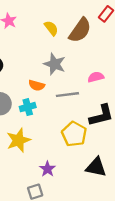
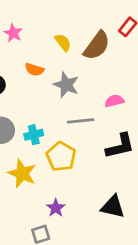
orange semicircle: (37, 85) -> (34, 69), moved
yellow pentagon: (74, 134) -> (61, 157), moved
yellow star: (18, 140) -> (22, 173), turned -30

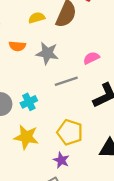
yellow semicircle: (63, 42) -> (37, 18), turned -56
yellow pentagon: (61, 157) -> (70, 132), moved

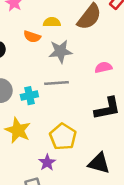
yellow semicircle: (37, 18) -> (52, 22), moved
gray star: (47, 53) -> (60, 51), turned -30
gray line: (66, 81) -> (56, 83), moved

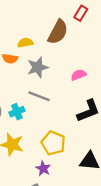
gray line: (56, 83) -> (39, 96), turned 35

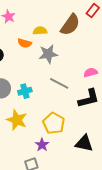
pink semicircle: (78, 75) -> (91, 72), moved
gray line: (39, 96) -> (59, 83), moved

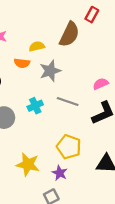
cyan cross: (25, 91) -> (35, 106), moved
yellow star: (17, 120) -> (28, 164), moved

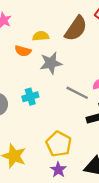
gray line: (68, 102) -> (77, 93), moved
purple star: (60, 173) -> (58, 170), moved

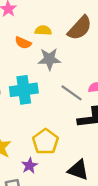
cyan cross: (30, 97) -> (24, 90), size x1.6
purple star: (58, 170) -> (30, 166), moved

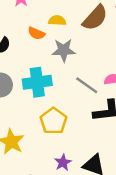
yellow pentagon: (45, 142) -> (53, 121), moved
purple star: (30, 166) -> (63, 163), moved

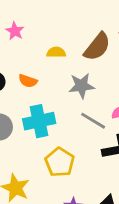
orange semicircle: (36, 33) -> (28, 81), moved
gray star: (64, 50) -> (81, 86), moved

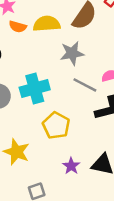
yellow semicircle: (56, 52) -> (47, 24), size x1.5
orange semicircle: (28, 81) -> (18, 27), moved

